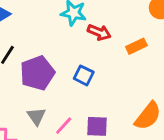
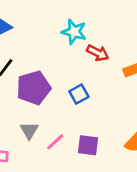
blue square: (84, 75) -> (79, 94), turned 30

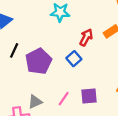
red arrow: (98, 53) -> (86, 37), moved, turned -77
gray triangle: (29, 130) -> (35, 102), moved, turned 48

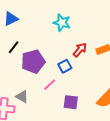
pink line: (64, 99) -> (50, 85), moved
gray triangle: (35, 102) -> (22, 97), turned 40

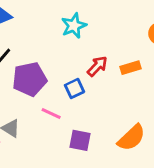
cyan star: (62, 23) -> (74, 26), turned 30
pink line: (50, 85) -> (51, 113), turned 64

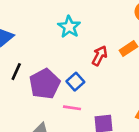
blue square: (74, 88) -> (75, 82), moved

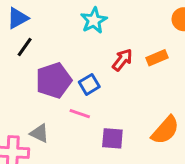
black line: (16, 72) -> (25, 47), moved

